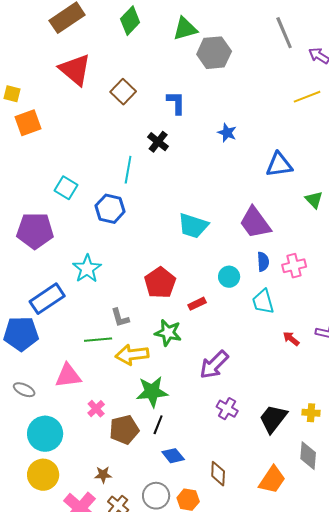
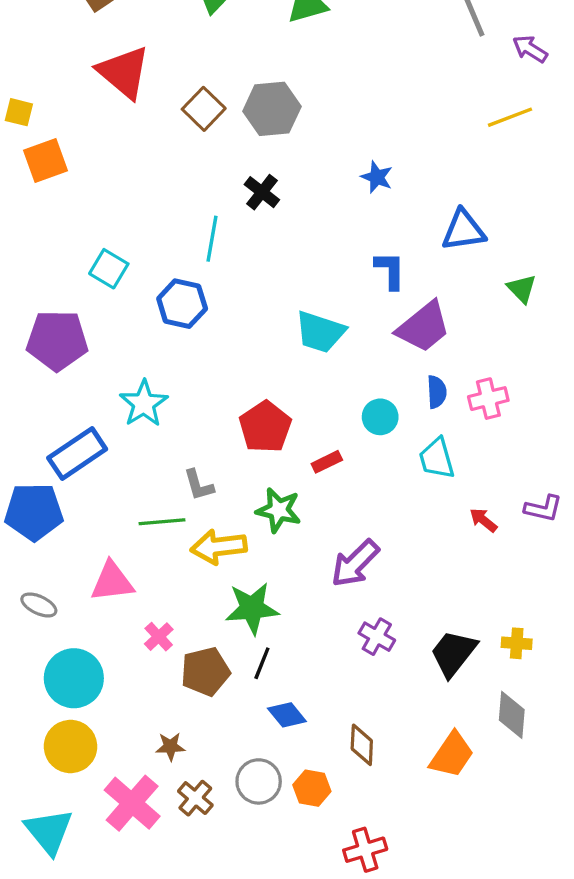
gray hexagon: (214, 53) -> (272, 109), moved
blue L-shape: (176, 103) -> (390, 270), moved
purple trapezoid: (255, 223) -> (423, 327), turned -93

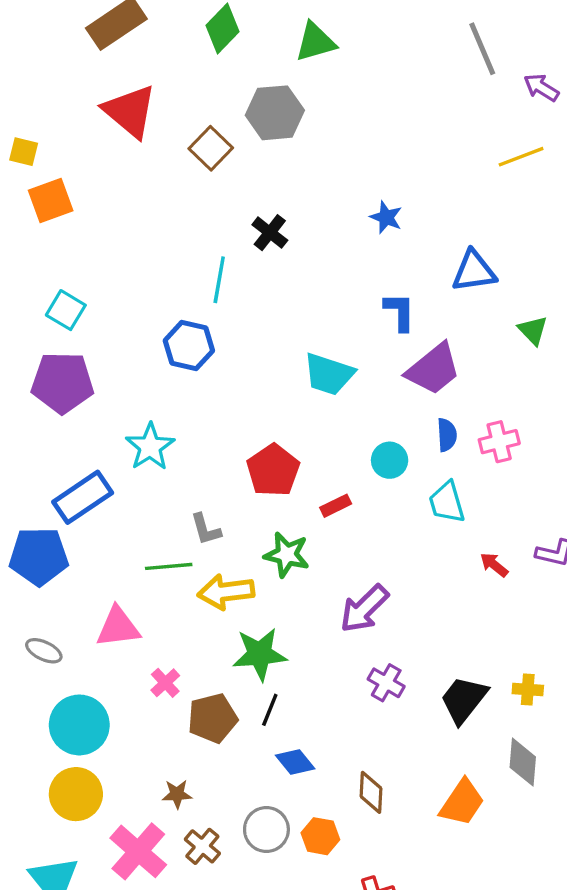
gray hexagon: (272, 109) -> (275, 113), moved
cyan square: (109, 269) -> (66, 310), moved

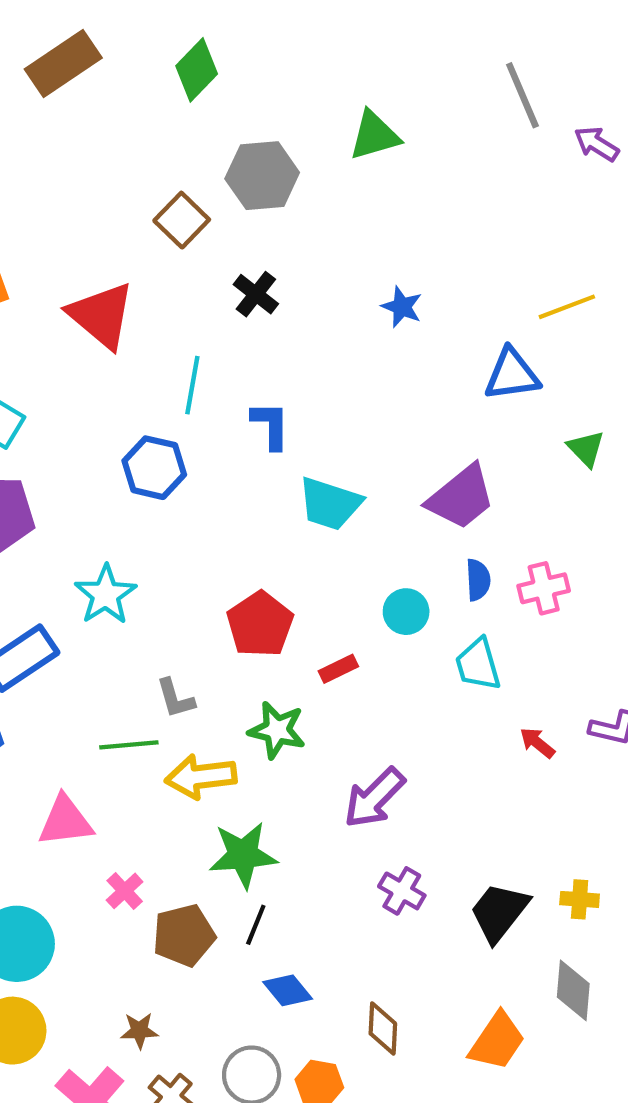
green triangle: (315, 42) -> (374, 135), moved
red triangle: (130, 111) -> (101, 315), moved
yellow line: (521, 157) -> (567, 307), moved
black cross: (270, 233) -> (256, 294), moved
blue L-shape: (400, 312) -> (271, 425), moved

